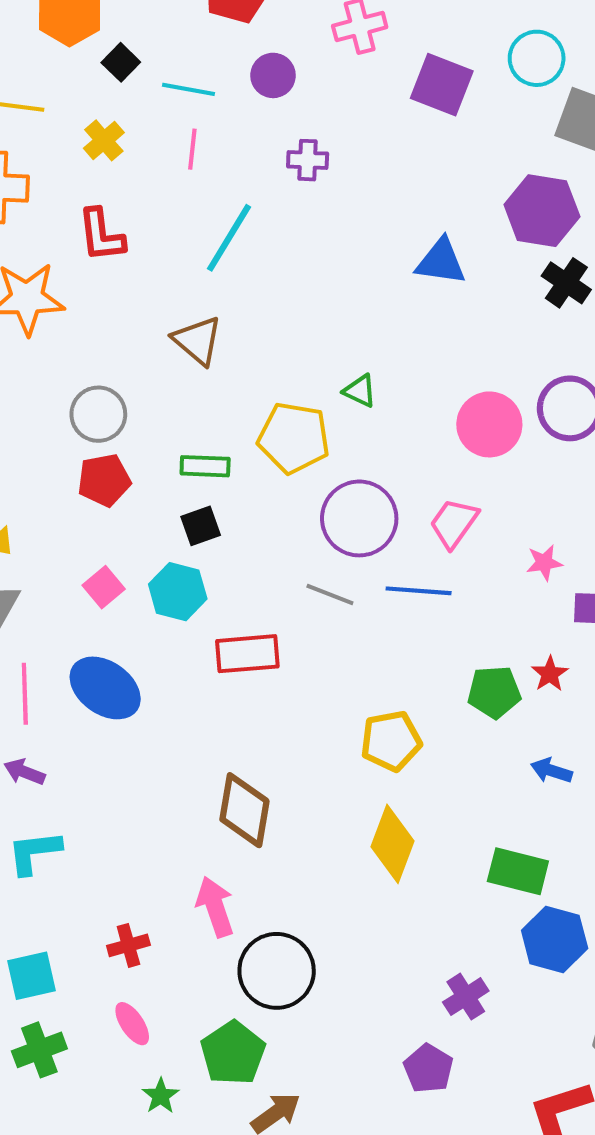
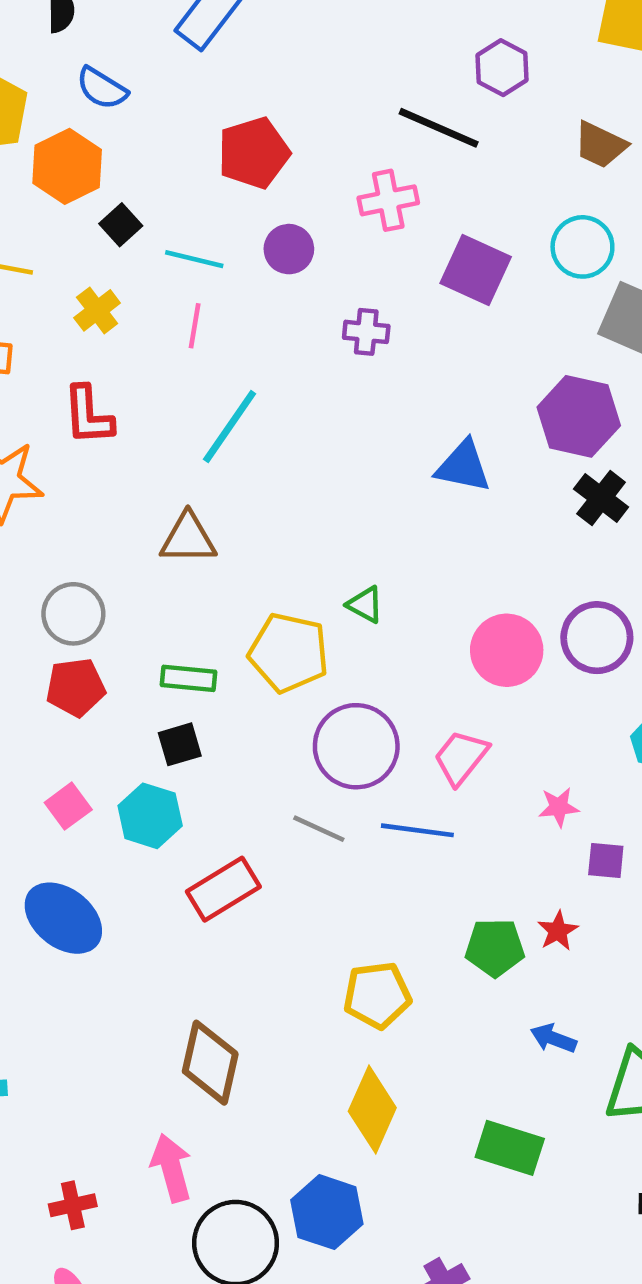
purple cross: (308, 160) -> (366, 332), moved
brown triangle: (198, 341) -> (188, 538), turned -44
red rectangle: (247, 654) -> (223, 889), turned -30
blue hexagon: (555, 939) -> (327, 1212), moved

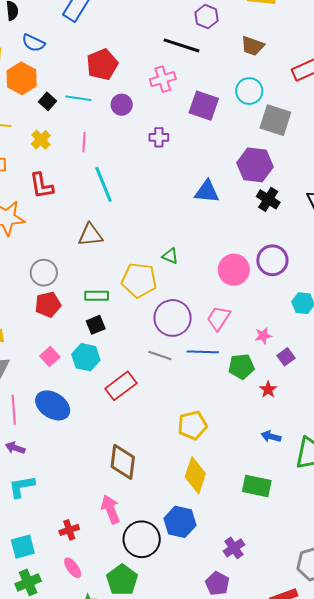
cyan line: (194, 259) -> (78, 98), moved
cyan line: (230, 426) -> (104, 184), turned -51
purple square: (606, 861) -> (286, 357), turned -36
green pentagon: (495, 948) -> (241, 366), moved

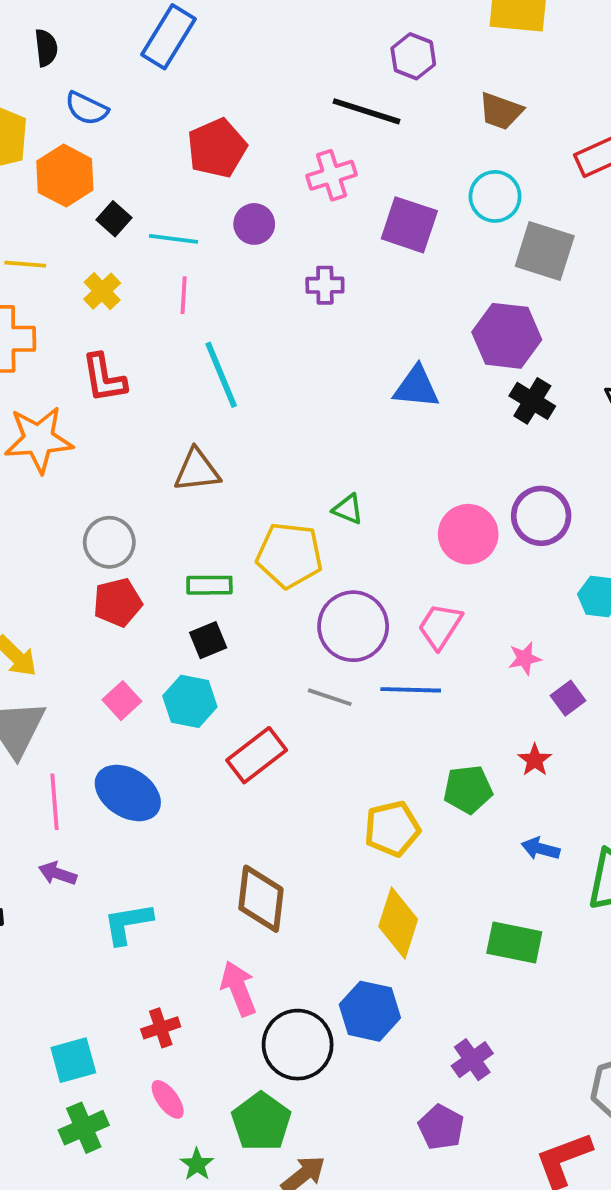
cyan line: (78, 98) -> (174, 239), moved
green pentagon: (241, 366) -> (468, 789), moved
cyan L-shape: (22, 487) -> (128, 923), moved

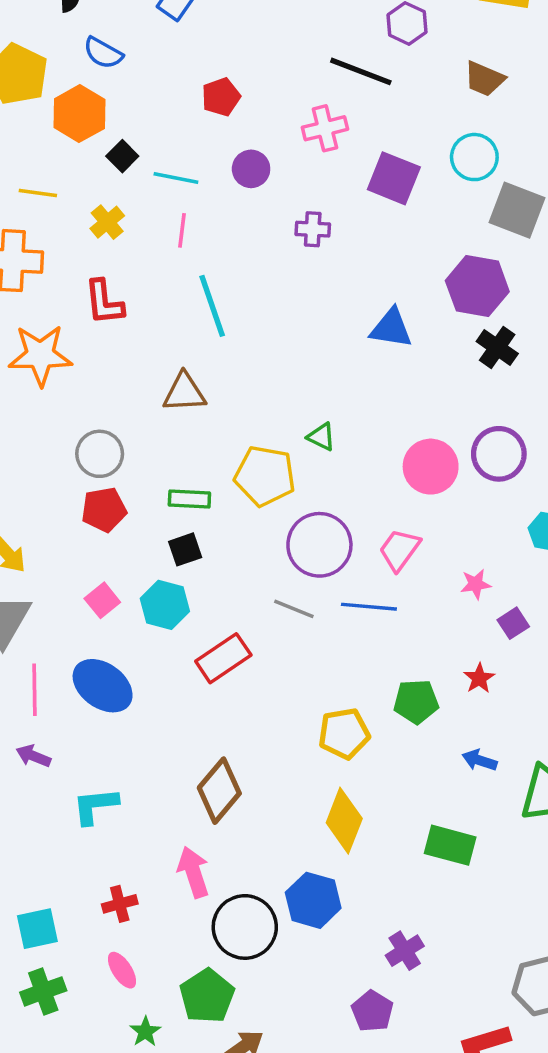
red pentagon: (217, 148) -> (221, 97), size x0.7
brown diamond: (261, 899) -> (219, 791), turned 30

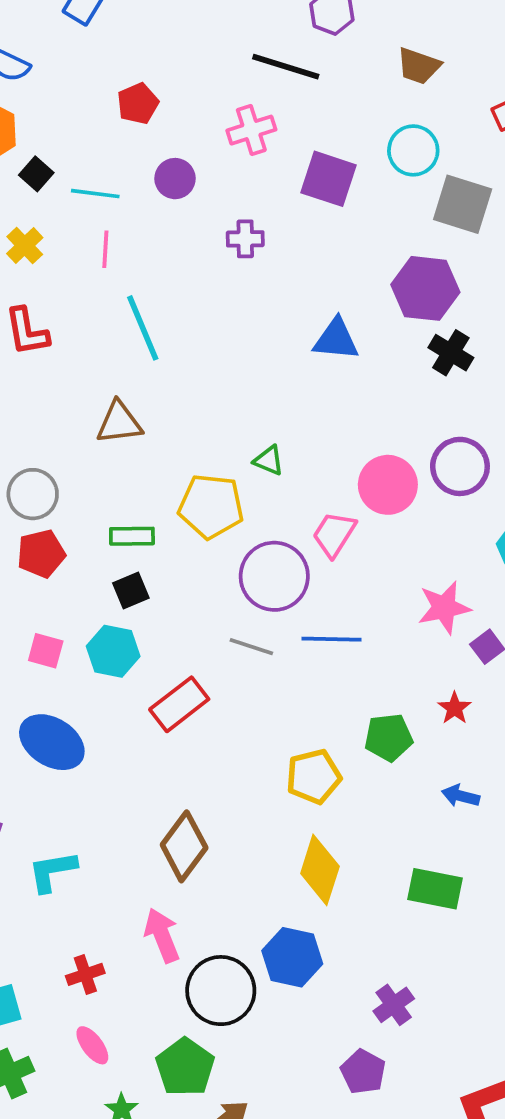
pink trapezoid: (400, 550) -> (334, 534), moved
pink star: (476, 584) -> (444, 608), size x1.6
pink square: (102, 600) -> (46, 651), turned -32

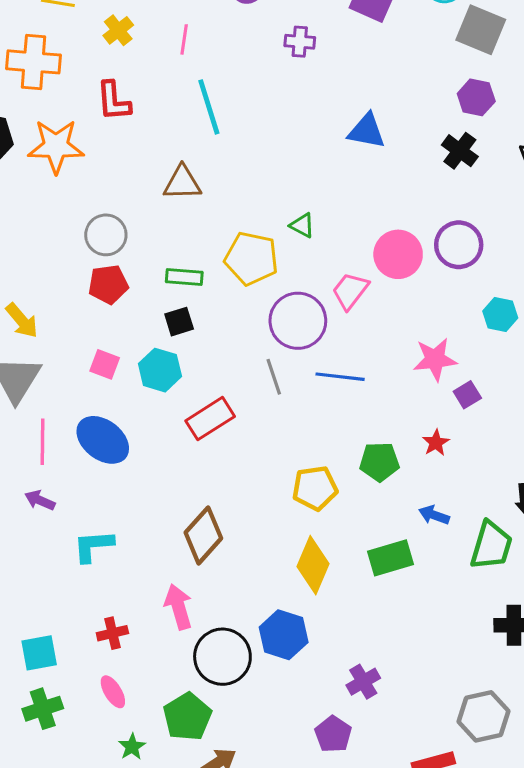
purple hexagon: (425, 288) -> (476, 97), moved, size x0.7
gray line: (251, 647) -> (274, 377), turned 48
green rectangle: (435, 889) -> (390, 558), moved, turned -33

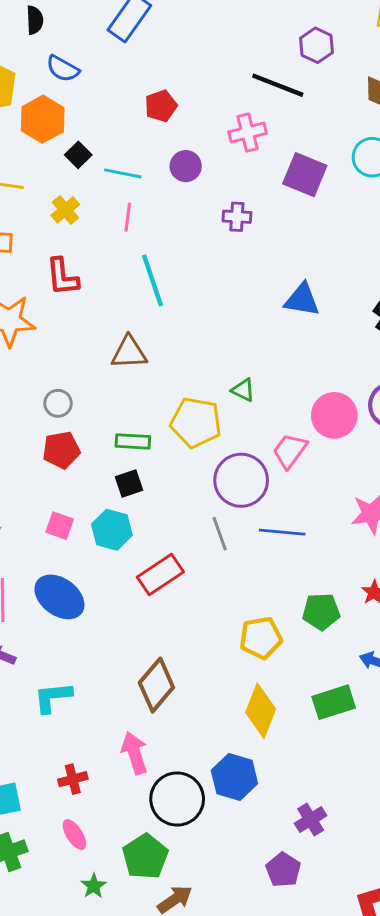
gray circle: (106, 235) -> (58, 403), size x0.7

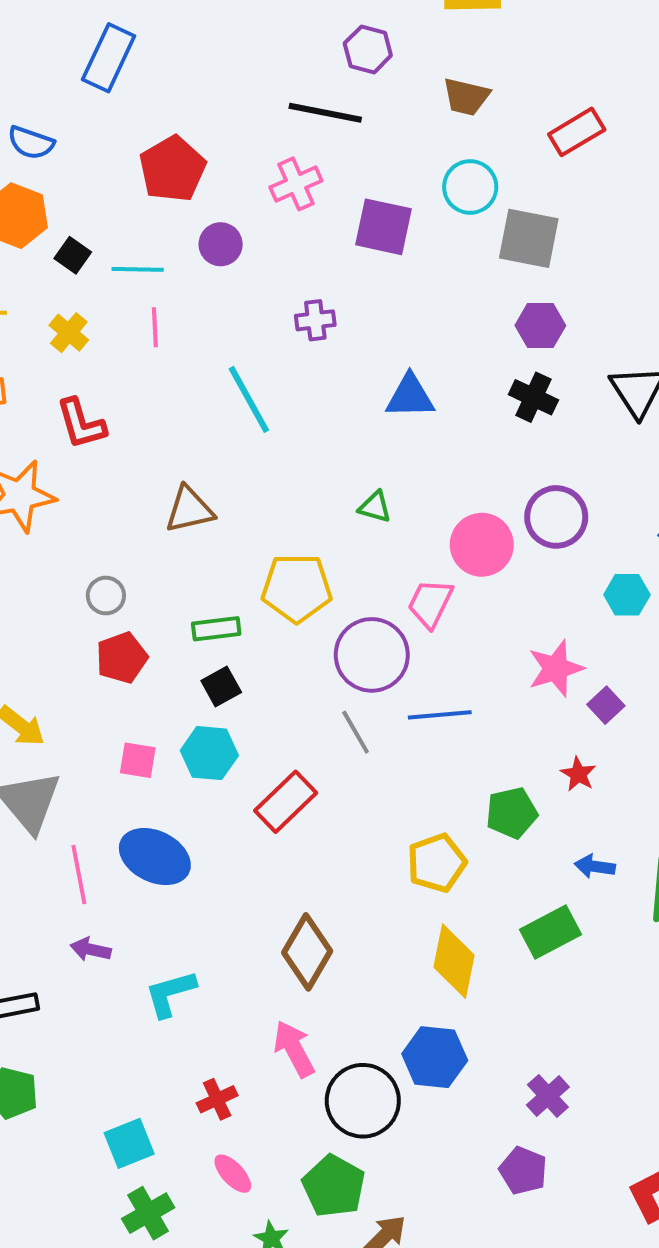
red pentagon: (161, 106) -> (172, 169), size x1.5
purple cross: (237, 217) -> (315, 320), moved
cyan line: (153, 280) -> (249, 399), moved
green triangle: (243, 390) -> (375, 507), moved

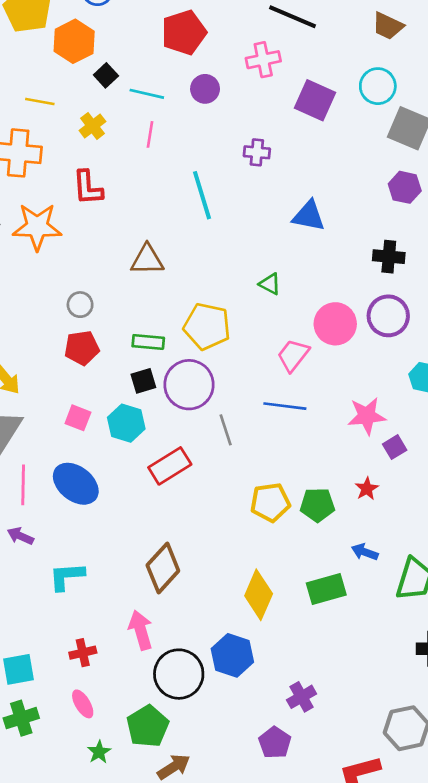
black cross: (533, 397) -> (389, 257), moved, turned -32
purple circle: (372, 655) -> (189, 385), moved
blue line: (440, 715) -> (285, 406), moved
yellow pentagon: (437, 863) -> (270, 502), moved

